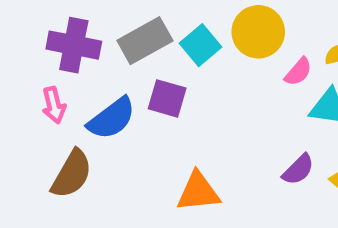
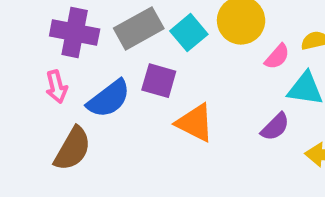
purple semicircle: (298, 170) -> (275, 127), moved
orange triangle: (198, 192) -> (195, 123), moved, turned 33

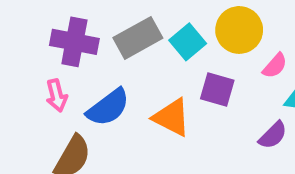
purple square: (159, 81) -> (217, 90), moved
orange triangle: (195, 123) -> (172, 117), moved

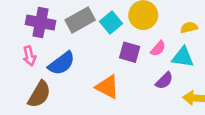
pink semicircle: (275, 66) -> (158, 48), moved
orange triangle: (172, 117) -> (107, 87), moved

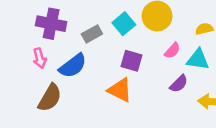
gray rectangle: (80, 20) -> (92, 34), moved, size x0.7
purple square: (130, 52) -> (132, 61), moved

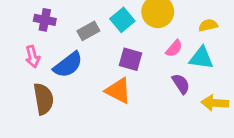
purple cross: (51, 24) -> (45, 20), size x0.7
purple semicircle: (179, 84) -> (181, 84), turned -78
brown semicircle: (50, 98) -> (43, 99), turned -40

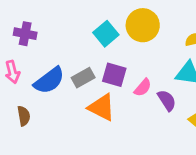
gray rectangle: (88, 31) -> (83, 78), moved
pink semicircle: (174, 48) -> (143, 88), moved
brown semicircle: (43, 99) -> (24, 116), size x0.6

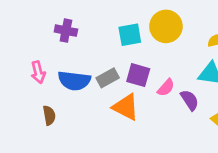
purple cross: (25, 34) -> (66, 31), moved
cyan square: (106, 34) -> (130, 35), turned 30
blue semicircle: (49, 80) -> (74, 81), turned 44

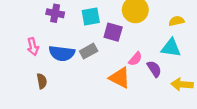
cyan square: (130, 35) -> (91, 17), moved
purple square: (138, 75) -> (113, 32), moved
orange triangle: (126, 107) -> (120, 78), moved

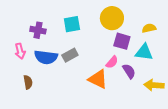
purple cross: (55, 13) -> (38, 30), moved
purple square: (113, 32) -> (122, 41), moved

